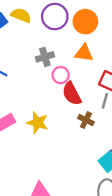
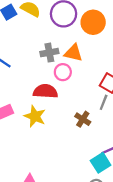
orange triangle: (84, 53) -> (73, 53), moved
red semicircle: (72, 94) -> (45, 91), moved, turned 115

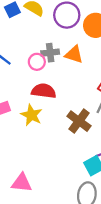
pink circle: (63, 72) -> (37, 62), moved
brown cross: (83, 119) -> (79, 121), size x1.5

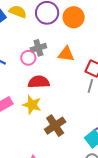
orange triangle: (74, 54) -> (66, 54), moved
brown cross: (79, 121) -> (55, 126), moved, turned 30

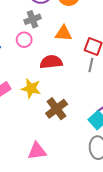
gray cross: (38, 48) -> (33, 19), moved
red semicircle: (39, 82) -> (51, 62), moved

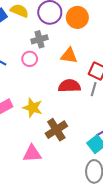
red semicircle: (51, 62) -> (69, 86), moved
pink triangle: (37, 151) -> (32, 154), moved

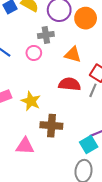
brown cross: (56, 130) -> (51, 126), turned 30

